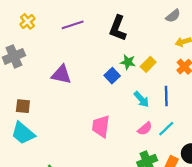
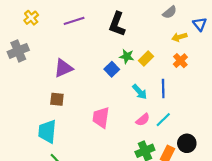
purple triangle: (61, 74) -> (63, 68), turned -36
brown square: (23, 106) -> (57, 99), moved
cyan trapezoid: (23, 133) -> (47, 131), moved, turned 55

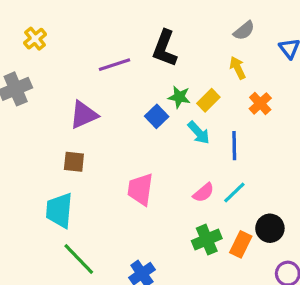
purple line: (74, 21) -> (114, 65), moved
yellow arrow: (179, 37) -> (238, 68), moved, turned 80
cyan arrow: (140, 92) -> (199, 133), moved

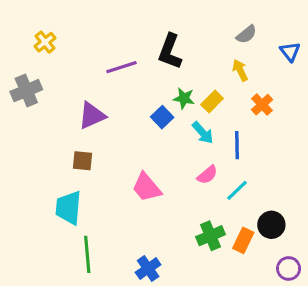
pink trapezoid: (140, 189) -> (147, 187), turned -48
pink semicircle: (204, 193) -> (207, 175), moved
green line: (79, 259) -> (87, 254), turned 39

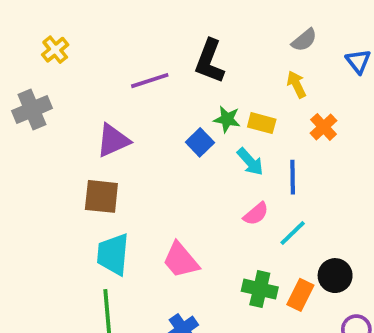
yellow rectangle: (212, 101) -> (262, 123), turned 60
brown square: (83, 161) -> (101, 196), size x1.4
pink trapezoid: (147, 187) -> (181, 260), moved
cyan trapezoid: (68, 208) -> (113, 254), moved
green cross: (211, 236) -> (260, 289), turned 36

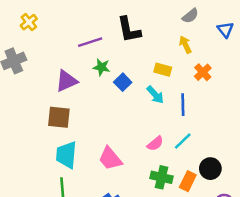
black L-shape: (210, 61) -> (129, 30), turned -32
green star: (227, 119) -> (101, 67), moved
pink semicircle: (256, 214) -> (155, 144), moved

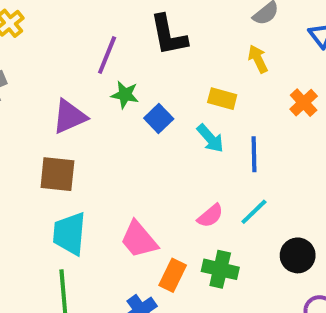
purple line: (90, 42) -> (107, 55), turned -50
orange cross: (203, 72) -> (304, 103), moved
orange rectangle: (188, 181) -> (173, 275), moved

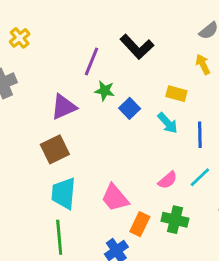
black L-shape: (169, 35) -> (137, 47), turned -32
brown square: (57, 174) -> (55, 149), turned -32

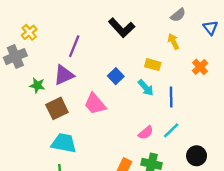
yellow cross: (20, 38) -> (29, 32), moved
purple line: (91, 61) -> (74, 46), moved
green star: (105, 91) -> (37, 85), moved
cyan trapezoid: (64, 193) -> (64, 143), turned 96
pink trapezoid: (115, 198) -> (95, 104), moved

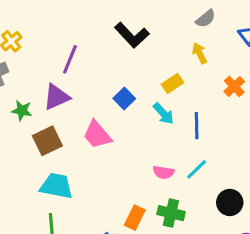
yellow rectangle: (153, 65) -> (172, 83), turned -49
pink semicircle: (146, 133) -> (163, 172), turned 49

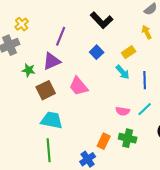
blue square: (124, 98) -> (97, 52), moved

